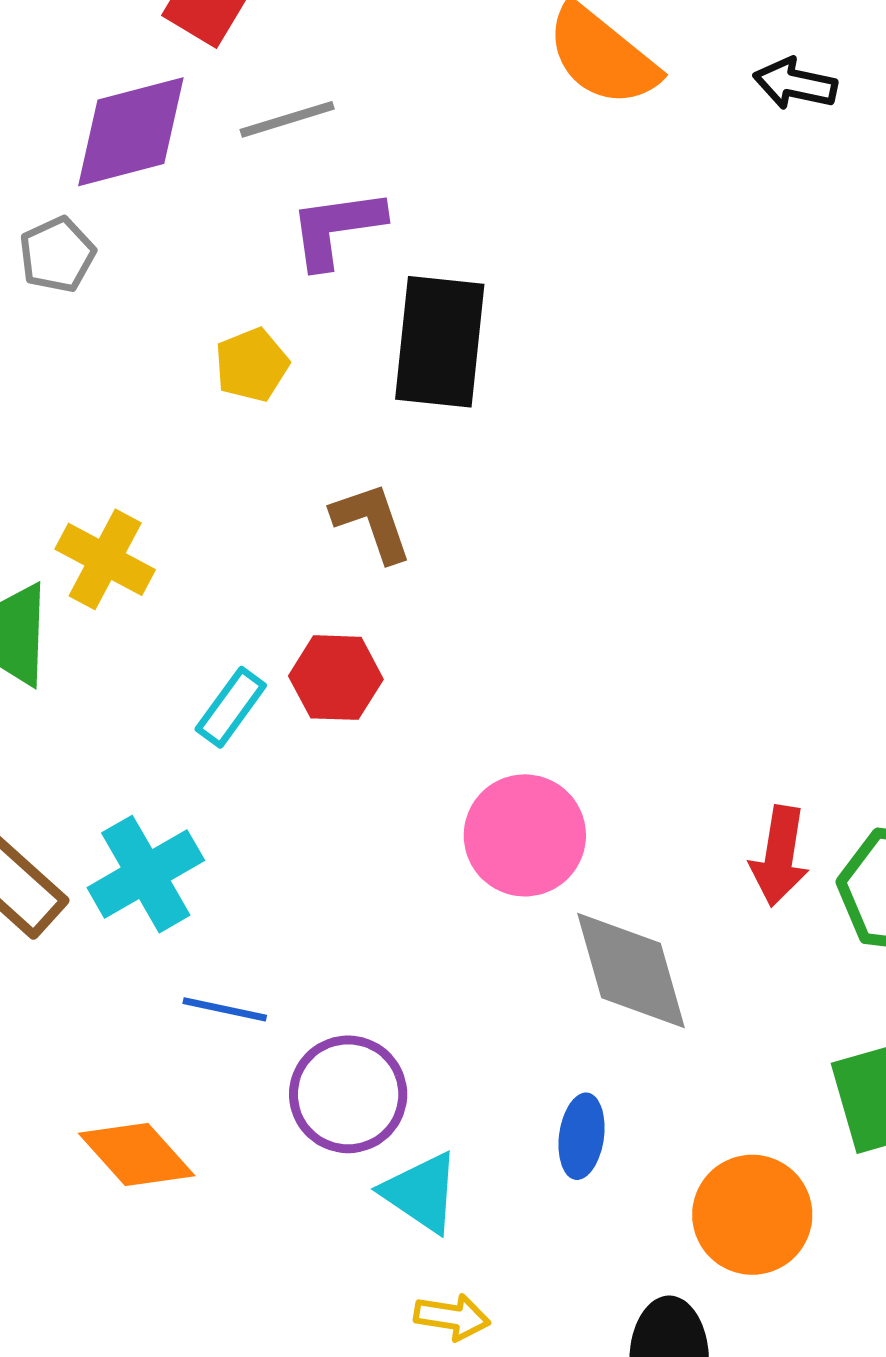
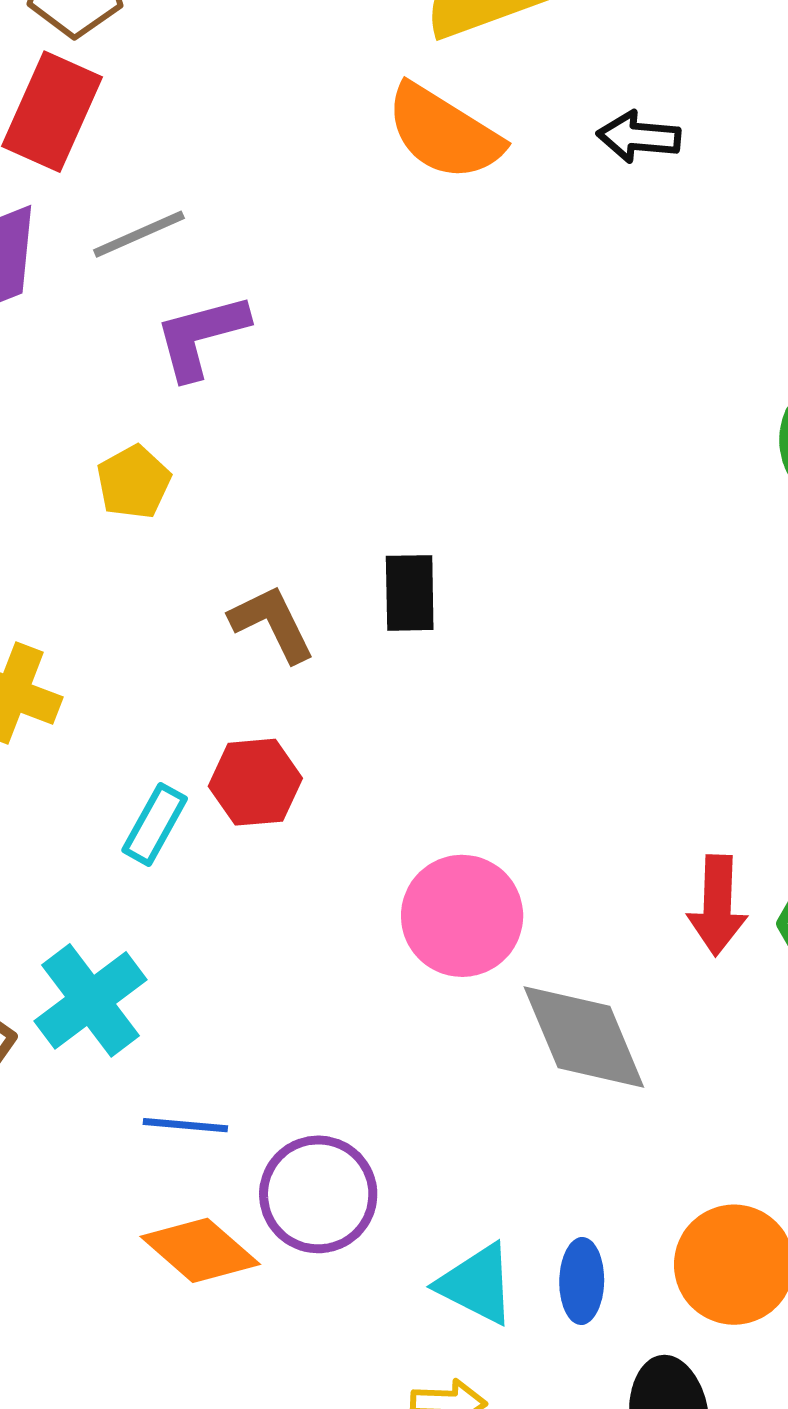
black rectangle: (440, 342) -> (410, 593), moved, size x0.6
blue ellipse: (582, 1136) -> (582, 1281), moved
orange diamond: (137, 1154) -> (200, 1250), moved
cyan triangle: (421, 1192) -> (477, 1284), moved

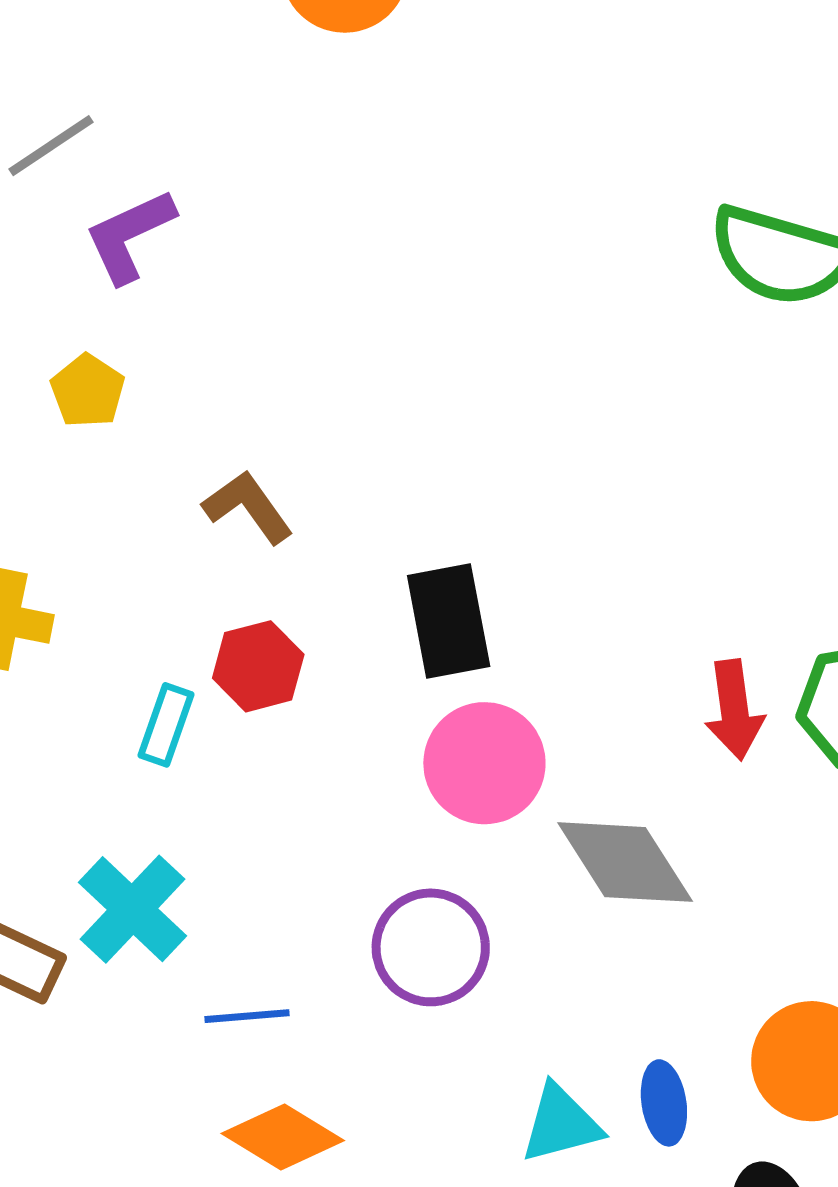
black rectangle: (410, 593) -> (449, 621), moved, size x1.4
purple circle: (318, 1194) -> (431, 947), moved
cyan triangle: (477, 1284) -> (561, 1124), turned -32

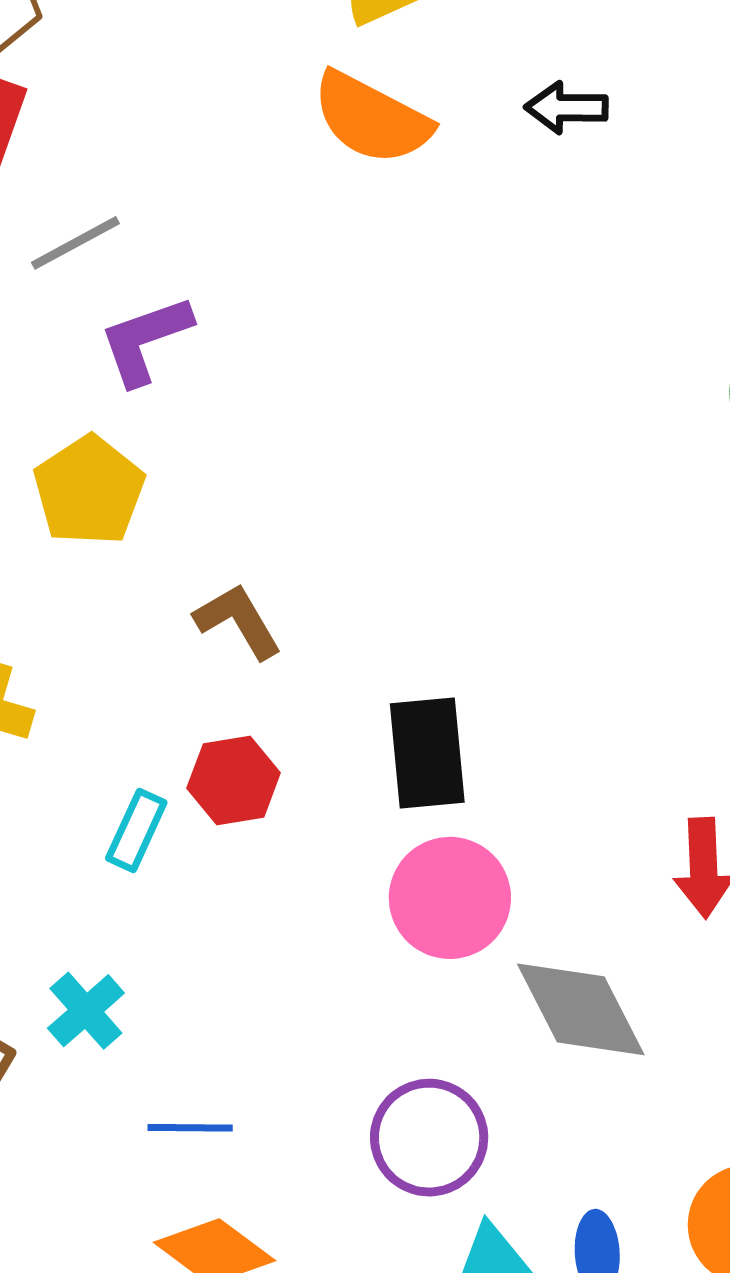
yellow pentagon: (88, 391) -> (89, 491), size x1.5
cyan cross: (133, 909) -> (86, 1011), size x0.7
purple circle: (431, 947) -> (429, 1138), moved

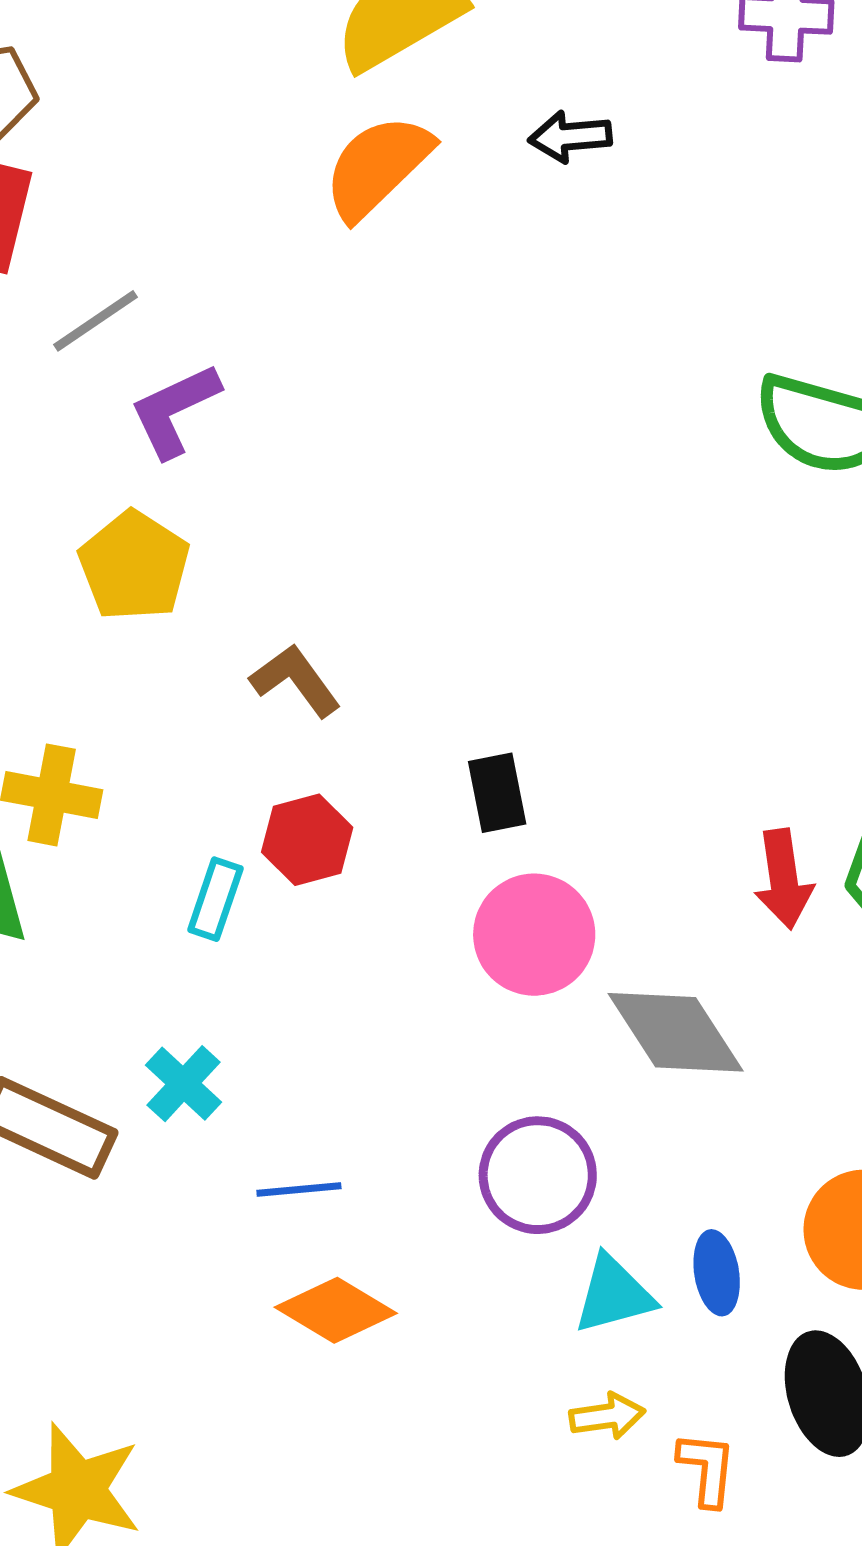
orange semicircle: (372, 118) -> (377, 167), turned 114
black rectangle: (427, 753) -> (497, 793), size x0.7

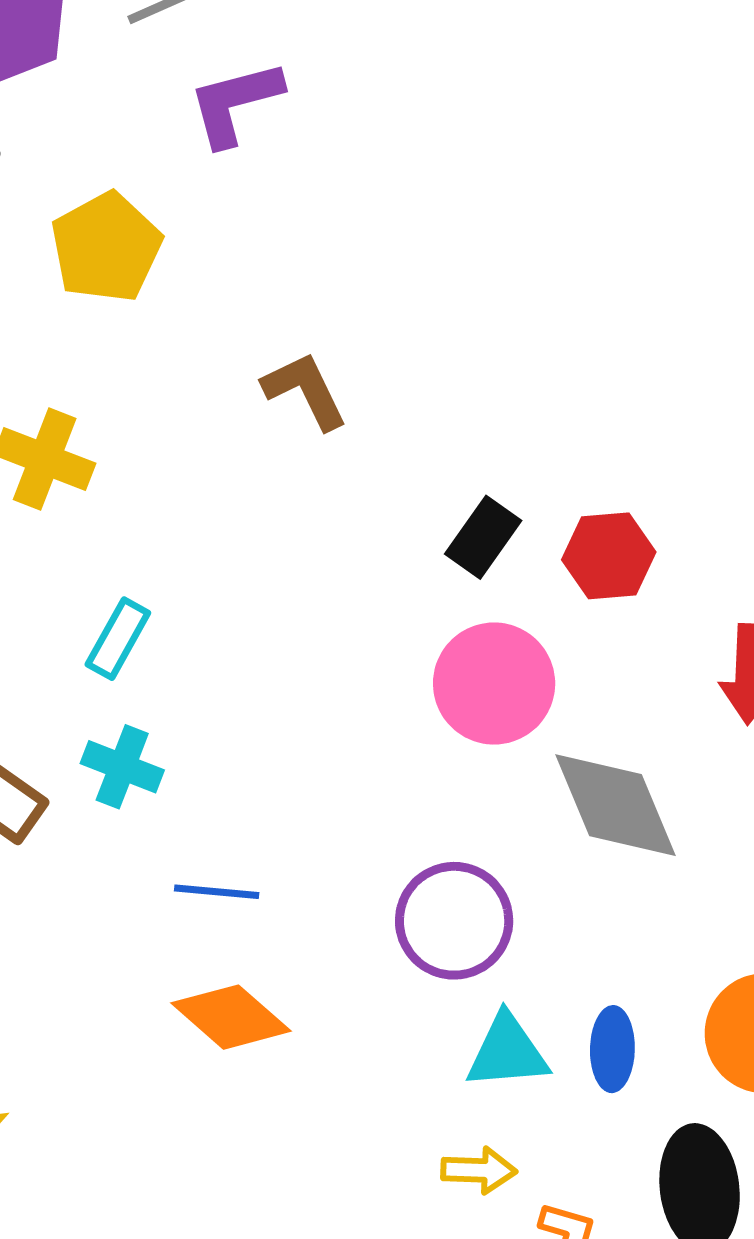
yellow pentagon: (134, 566) -> (106, 247), moved
black rectangle: (497, 793) -> (483, 537), turned 36
red hexagon: (307, 840) -> (609, 556), moved
cyan rectangle: (215, 899) -> (118, 639), moved
cyan cross: (184, 1084) -> (122, 767), turned -32

